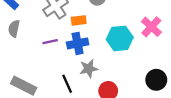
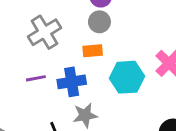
orange rectangle: (79, 20) -> (93, 51), moved

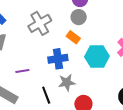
orange rectangle: (93, 51) -> (73, 37), turned 40
purple line: (36, 78) -> (22, 71), moved

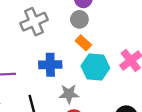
orange rectangle: (73, 37) -> (83, 43), moved
gray star: (67, 82) -> (69, 94), moved

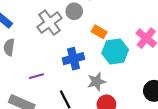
gray circle: (79, 19) -> (74, 11), moved

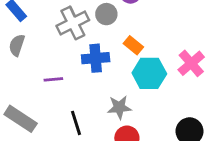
blue cross: (73, 59) -> (96, 58), moved
purple line: (36, 76) -> (53, 79), moved

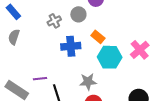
gray cross: (73, 23) -> (54, 21), size x0.6
purple line: (53, 79) -> (40, 79), moved

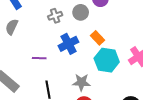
blue cross: (71, 46) -> (68, 44), turned -30
purple line: (40, 79) -> (39, 58), moved

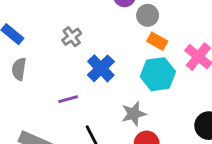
gray circle: (81, 12) -> (148, 15), moved
orange rectangle: (98, 38) -> (157, 41), moved

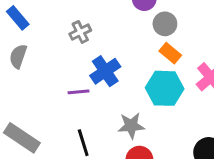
purple line: (68, 99) -> (79, 92), moved

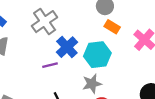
gray cross: (80, 32) -> (45, 22), size x1.6
cyan hexagon: (165, 88) -> (97, 55), moved

